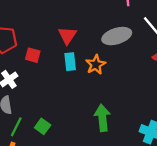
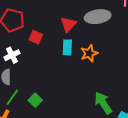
gray ellipse: (117, 36) -> (98, 17), moved
green arrow: (102, 118) -> (103, 103), moved, turned -35

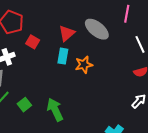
gray ellipse: (98, 17) -> (97, 29), turned 40
green arrow: (103, 103) -> (55, 110), moved

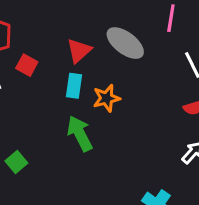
green arrow: (55, 110) -> (80, 133), moved

